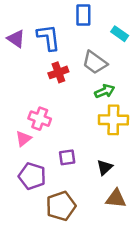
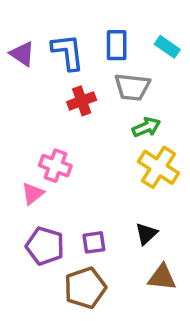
blue rectangle: (83, 15) -> (117, 45), moved
gray trapezoid: (95, 62) -> (132, 87), turned -30
yellow cross: (113, 120) -> (159, 167), turned 32
purple square: (67, 157) -> (94, 242), moved

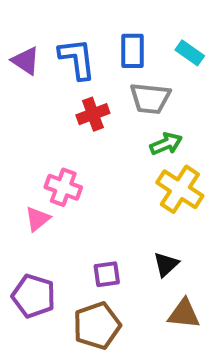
purple pentagon: (45, 246) -> (34, 296), moved

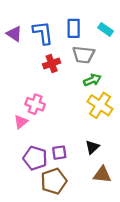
purple pentagon: (34, 296) -> (35, 158), moved

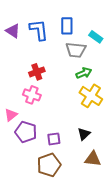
cyan rectangle: (106, 29) -> (96, 37), moved
red cross: (52, 63) -> (37, 72), moved
pink triangle: (21, 122) -> (11, 115), moved
purple pentagon: (35, 158) -> (26, 132), moved

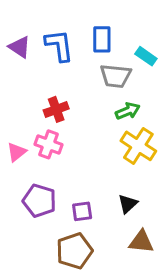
pink triangle: (11, 115) -> (17, 152), moved

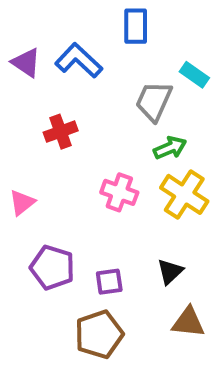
blue rectangle: (102, 39) -> (136, 26), moved
blue L-shape: (59, 46) -> (79, 61), turned -40
gray trapezoid: (115, 76) -> (154, 101), turned 108
red cross: (56, 109) -> (61, 132), moved
pink cross: (49, 144) -> (119, 192), moved

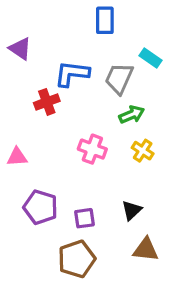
blue L-shape: (79, 61) -> (72, 74), moved, turned -36
yellow cross: (184, 194) -> (143, 151), size x0.6
pink triangle: (22, 203) -> (17, 157), turned 35

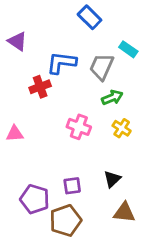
blue rectangle: (105, 20) -> (90, 17), turned -45
purple pentagon: (41, 207) -> (35, 199), moved

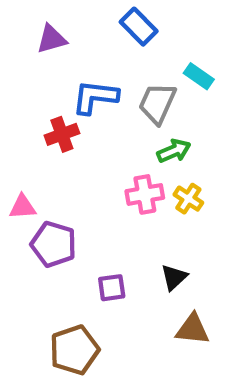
purple triangle: (17, 41) -> (52, 39), moved, turned -50
pink cross: (79, 127) -> (145, 194), moved, turned -30
purple pentagon: (35, 199) -> (54, 244), moved
brown pentagon: (65, 220) -> (74, 350), moved

